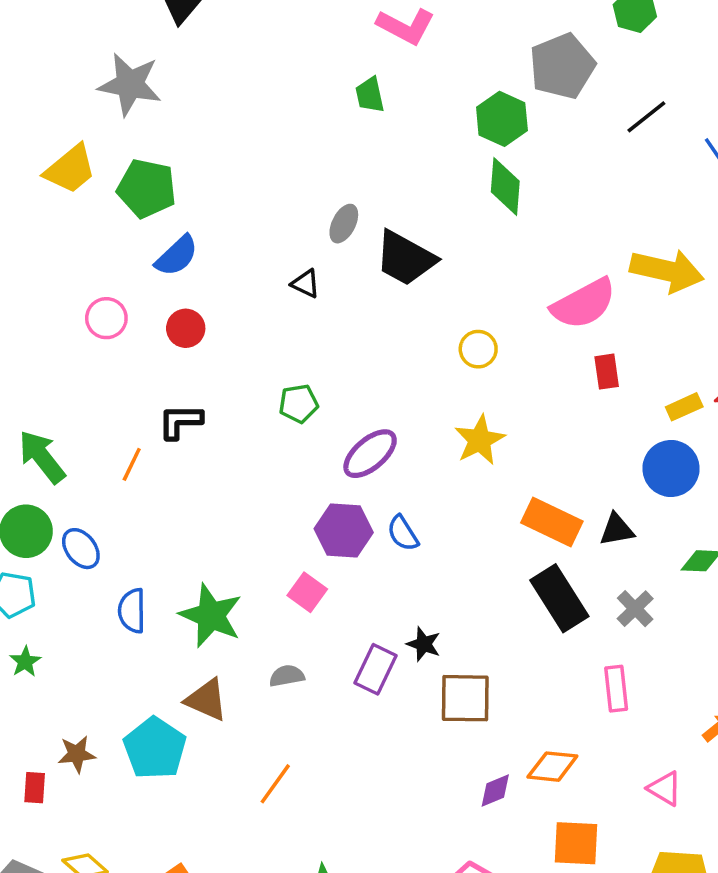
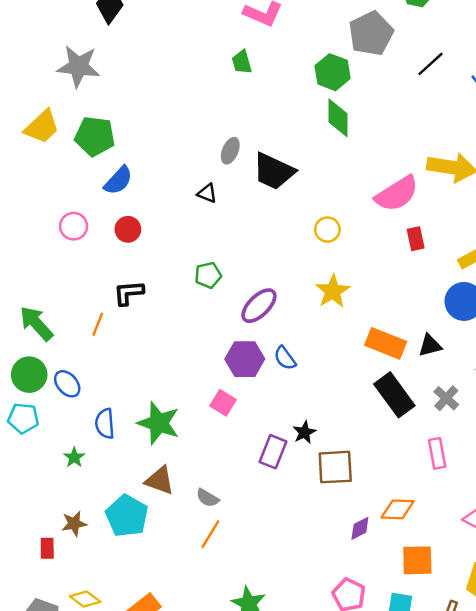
black star: (424, 644) -> (304, 432), turned 30
green star: (25, 662) -> (74, 457), moved
gray semicircle: (287, 676) -> (207, 498), moved, turned -135

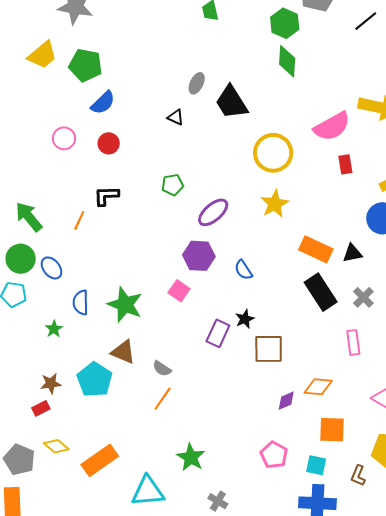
black trapezoid: (274, 171) -> (231, 102), turned 30
yellow circle: (327, 230) -> (273, 153), size x1.8
blue semicircle: (285, 358) -> (243, 270), moved
red rectangle: (47, 548) -> (41, 408), moved, turned 60

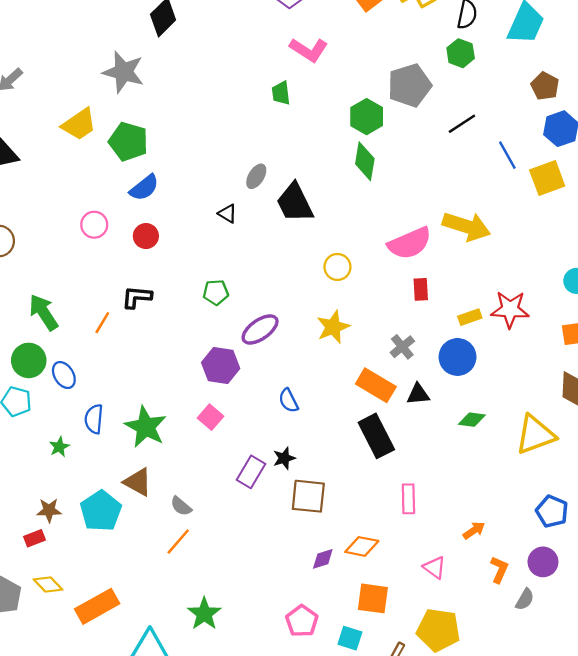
yellow circle: (273, 153) -> (337, 267), size x0.6
purple hexagon: (199, 256) -> (221, 365), moved
gray cross: (363, 297) -> (402, 347), moved

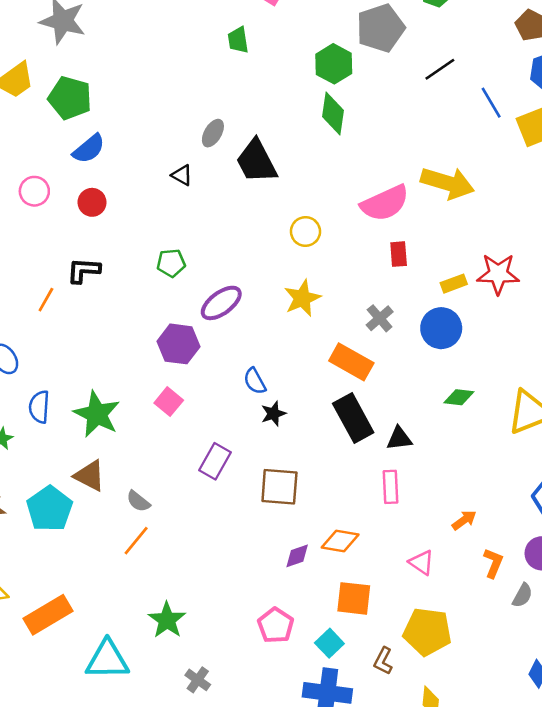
black triangle: (418, 394) -> (399, 438), moved
black star: (284, 458) -> (273, 414), moved
cyan square: (350, 638) -> (329, 643), turned 30

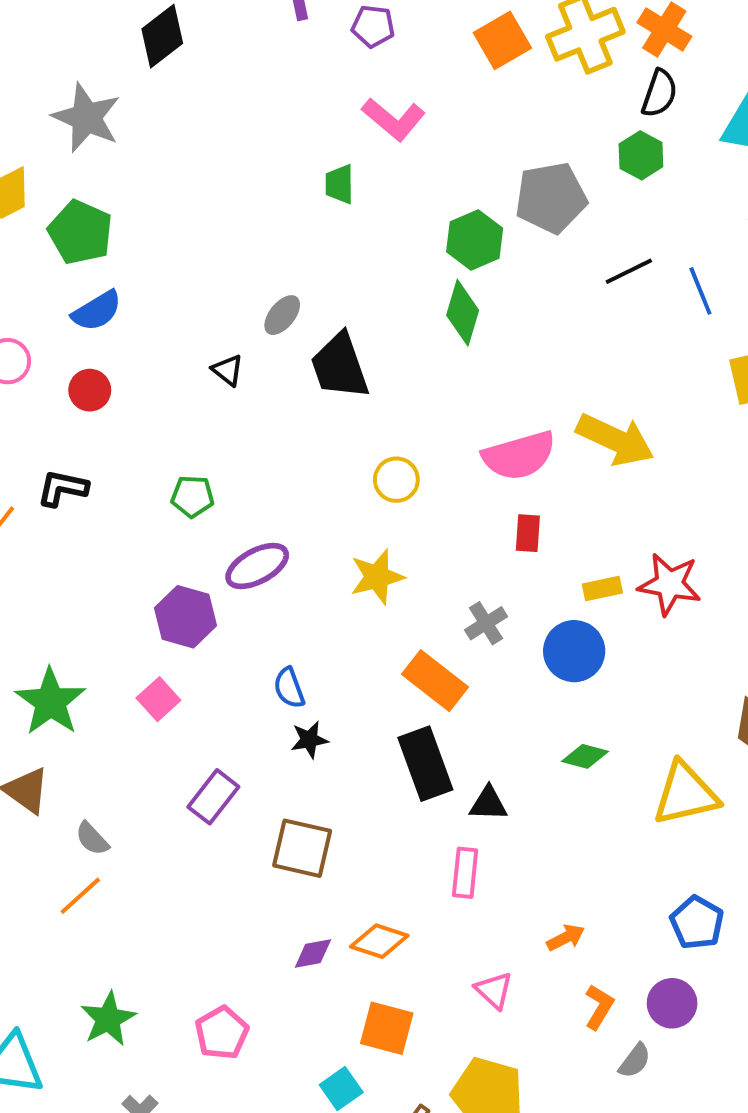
blue line: (491, 103) -> (700, 291), moved
pink pentagon: (276, 625) -> (222, 1033), moved

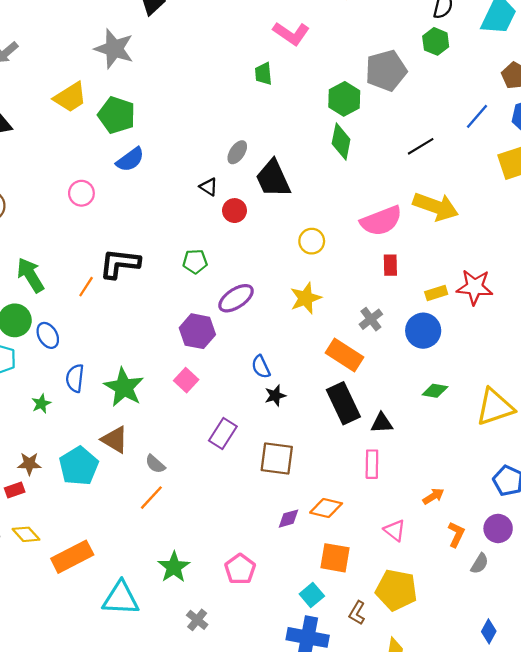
black line: (629, 271) -> (421, 146), moved
blue line: (700, 291) -> (477, 116), turned 68
red circle: (90, 390) -> (235, 211), moved
black L-shape: (62, 488) -> (120, 264), size x1.4

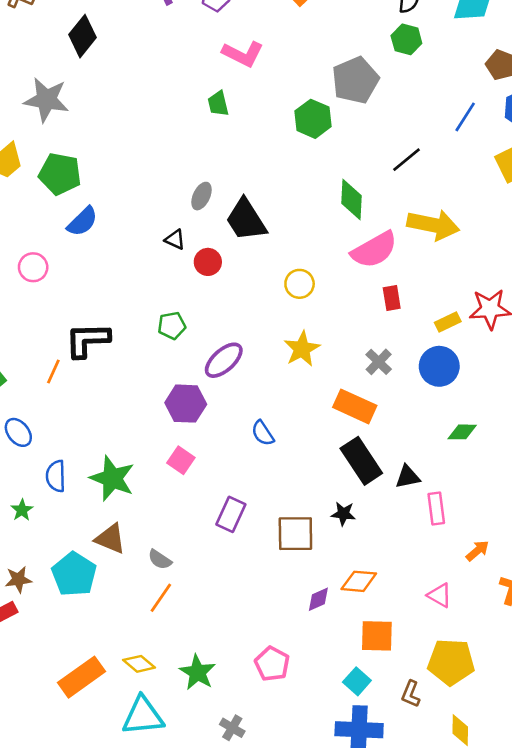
green diamond: (341, 141) -> (352, 199), moved
black star: (275, 396) -> (343, 514), moved, turned 30
pink rectangle: (372, 464) -> (436, 509), moved
yellow diamond: (26, 534) -> (139, 664), moved

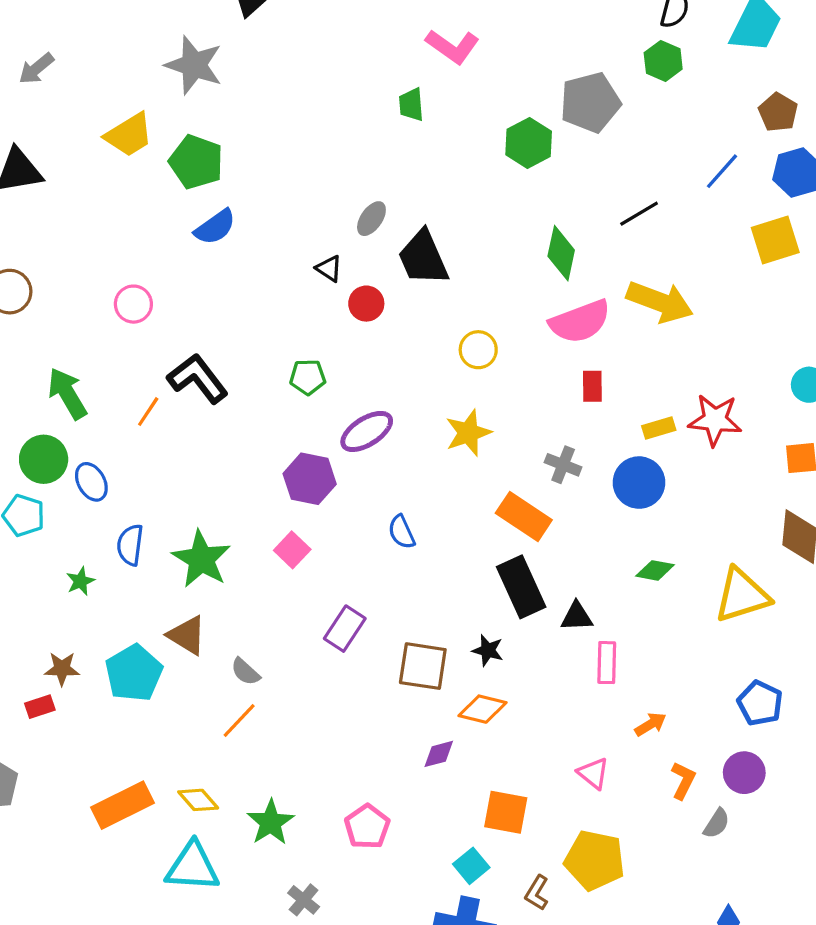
pink circle: (33, 267) -> (133, 304), moved
black L-shape: (87, 340) -> (198, 378), turned 45
gray cross: (379, 362) -> (563, 465), turned -32
orange diamond: (359, 581) -> (482, 709), moved

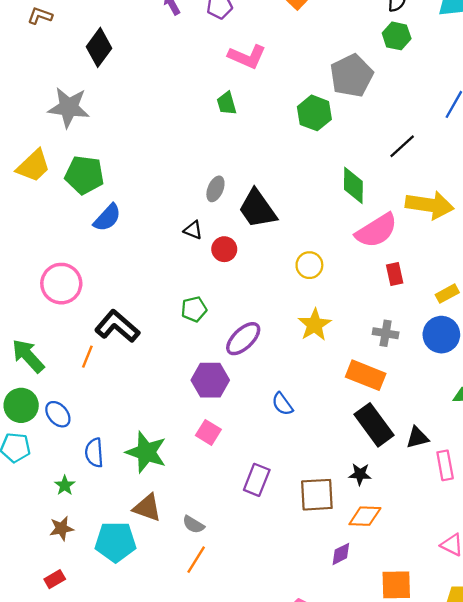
pink circle: (133, 304) -> (61, 284), size x1.5
brown star: (62, 669) -> (62, 528), moved
cyan pentagon: (134, 673) -> (116, 542), turned -30

